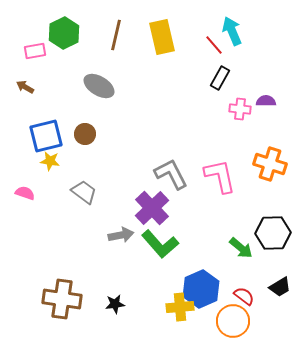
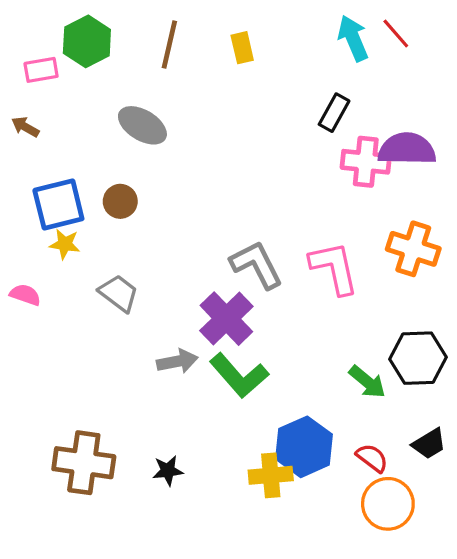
yellow rectangle: (162, 37) -> (242, 48), size x0.6
red line: (214, 45) -> (396, 33), moved
purple semicircle: (266, 101) -> (407, 149), size x1.8
pink cross: (240, 109) -> (366, 162), size x1.4
orange circle: (233, 321) -> (388, 504), moved

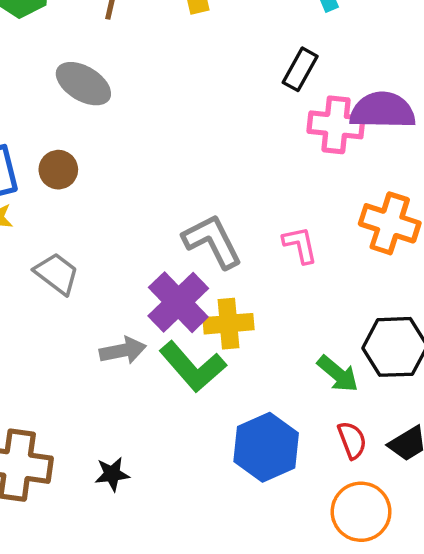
pink L-shape: (334, 268) -> (300, 245), size x0.6
red semicircle: (372, 458) -> (352, 440), moved, turned 32
yellow cross: (271, 475) -> (228, 324), moved

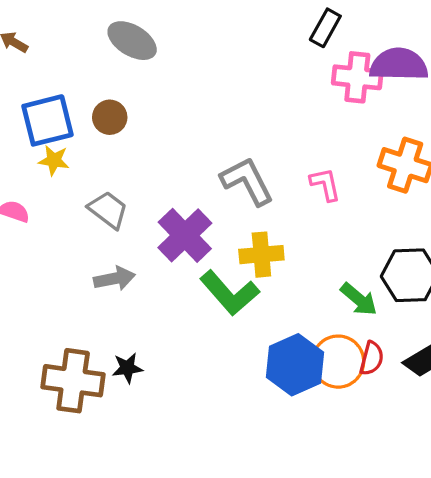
purple cross: (178, 302) -> (185, 235), moved
gray arrow: (123, 351) -> (115, 279), moved
red semicircle: (352, 440) -> (372, 358), turned 36
black star: (112, 474) -> (127, 368), moved
orange circle: (361, 512) -> (338, 362), moved

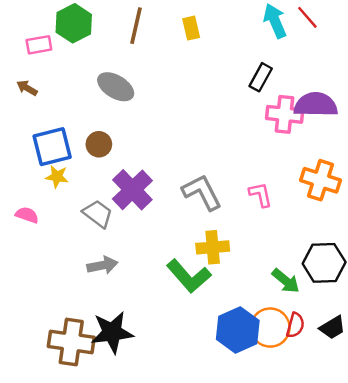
purple cross: (185, 235) -> (132, 190), moved
black star: (127, 368) -> (112, 332), size x1.8

